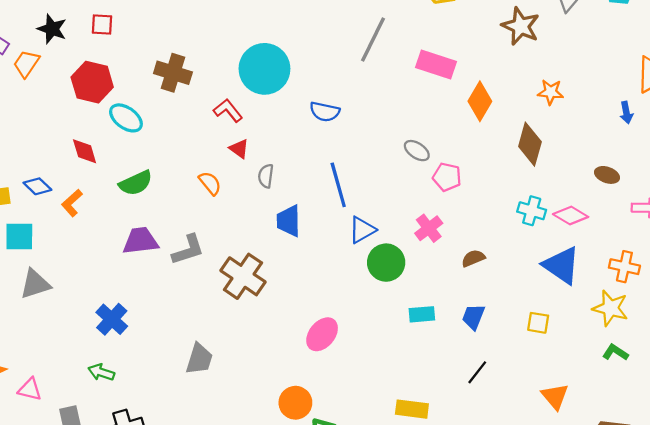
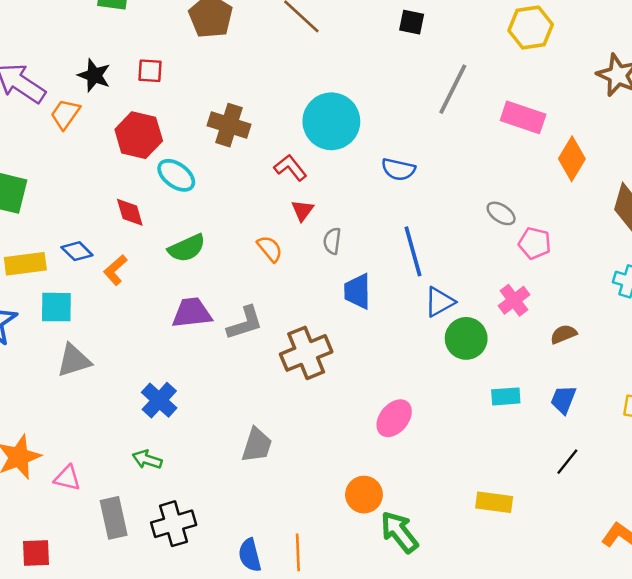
red triangle: (239, 149) -> (302, 210), turned 30
brown cross: (243, 276) -> (306, 353), turned 33

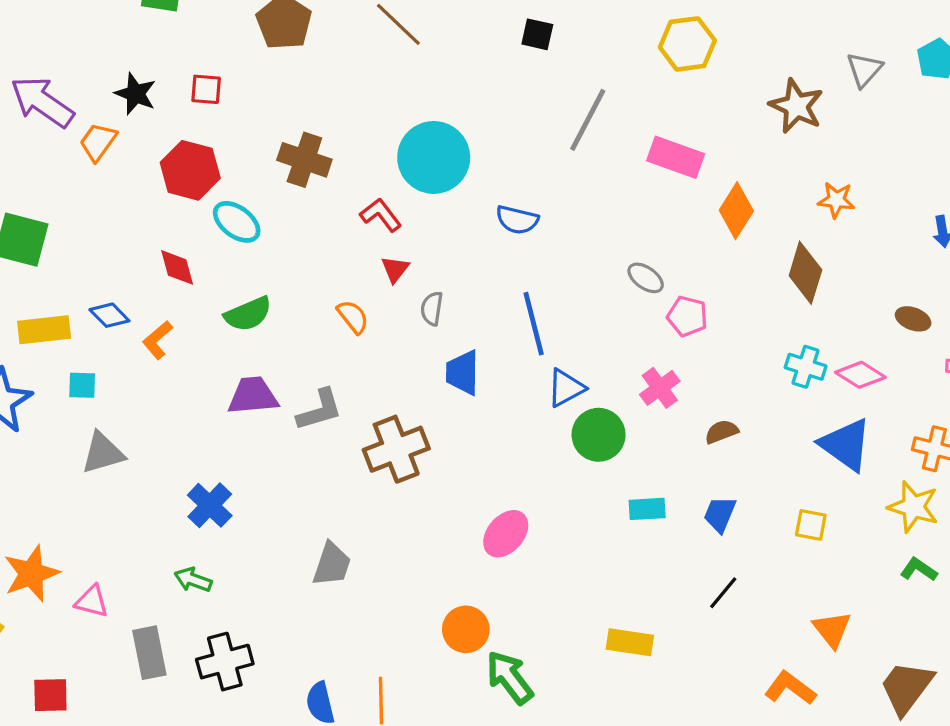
cyan square: (56, 307) -> (82, 385), size x0.7

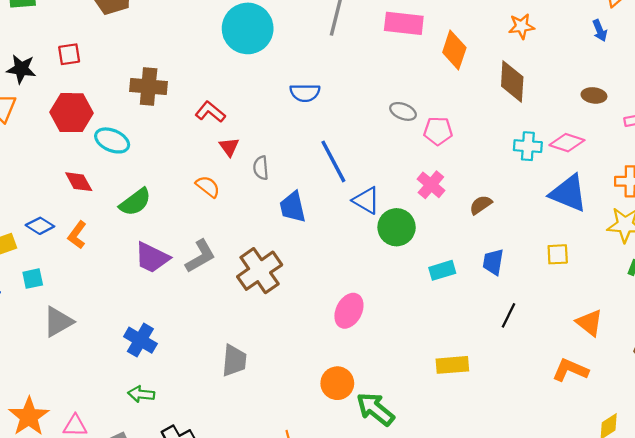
cyan circle: (434, 157) -> (248, 28), moved
blue triangle: (566, 388) -> (366, 200), turned -48
purple trapezoid: (253, 396) -> (152, 258), turned -135

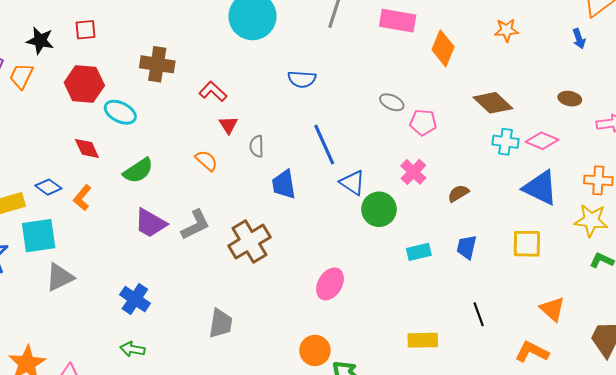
brown diamond: (512, 81) -> (493, 103), moved, turned -54
yellow square: (558, 254) -> (527, 244), size x1.4
cyan square: (33, 279) -> (39, 236), size x1.8
black line: (509, 315) -> (479, 314), moved, turned -50

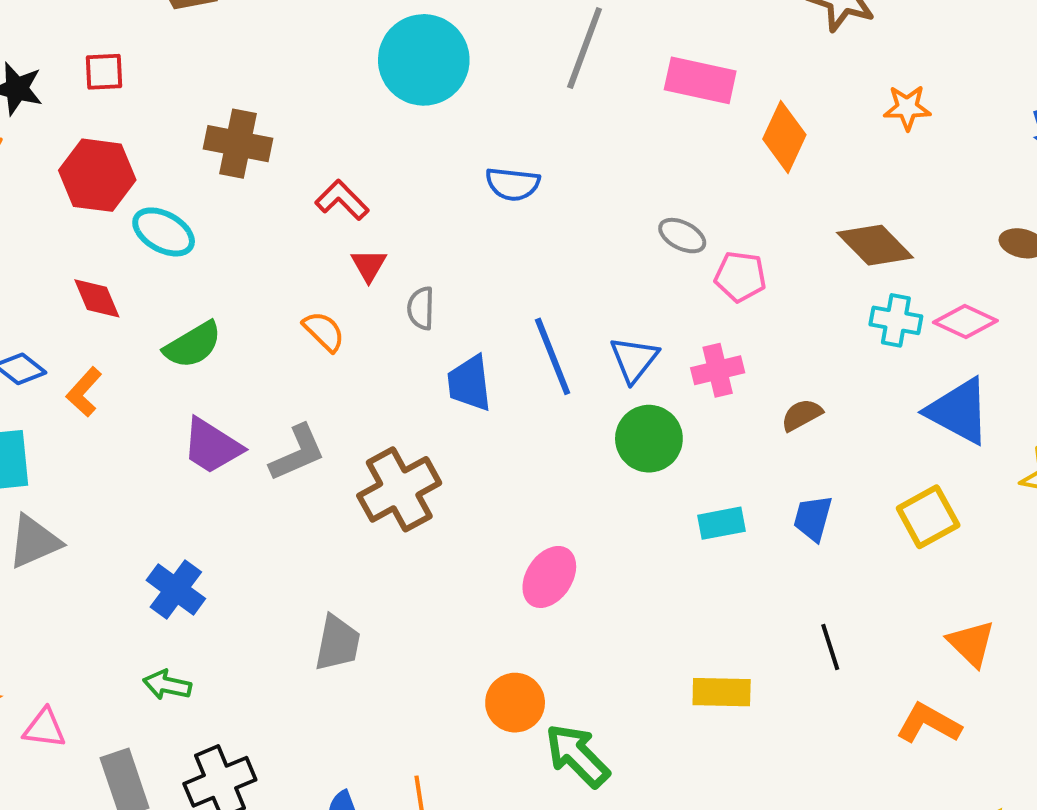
blue line: (324, 145) -> (553, 356), moved
pink cross: (413, 172) -> (718, 370), turned 30
blue triangle: (352, 183) -> (634, 359), moved, turned 32
yellow square: (527, 244) -> (928, 517), turned -32

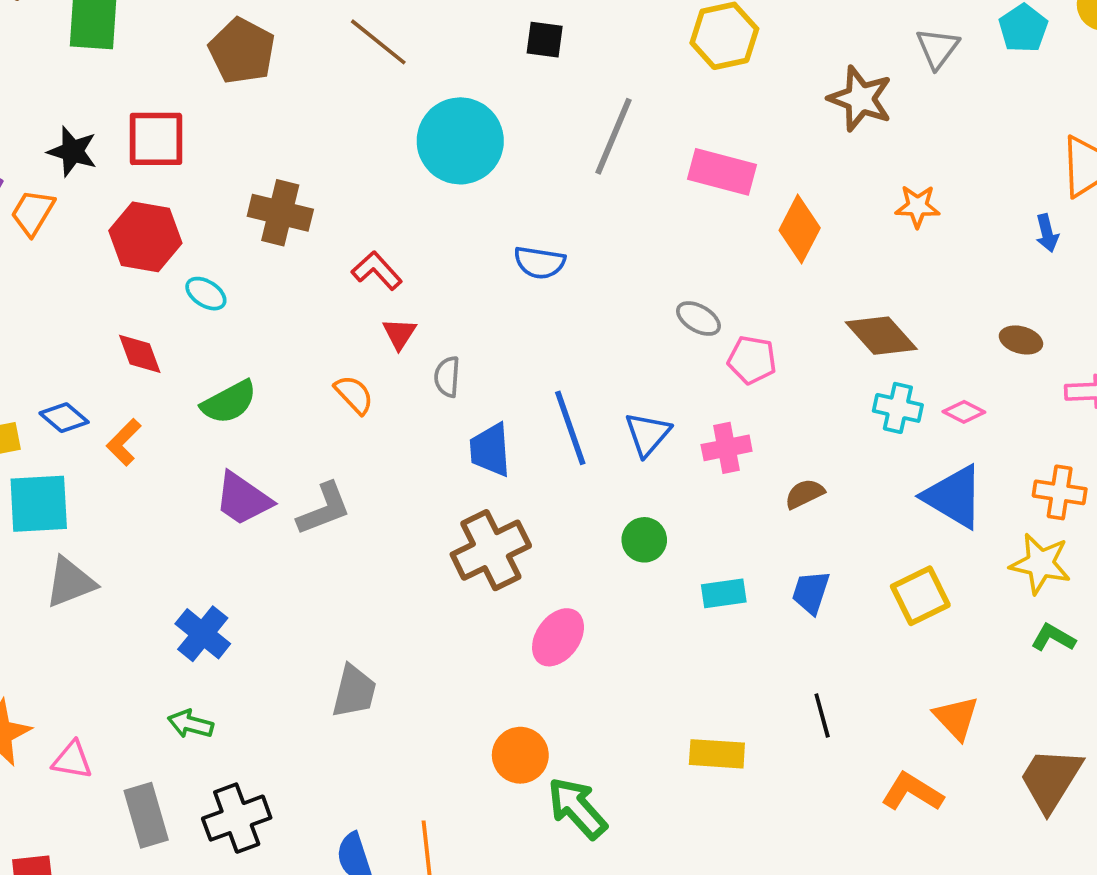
red square: (104, 72) -> (156, 139), size x1.6
cyan ellipse: (164, 232) -> (206, 294), size x0.7
pink diamond: (965, 322) -> (964, 412), size x0.7
green circle: (649, 439) -> (644, 540), moved, size x0.7
brown cross: (399, 489) -> (491, 550), moved

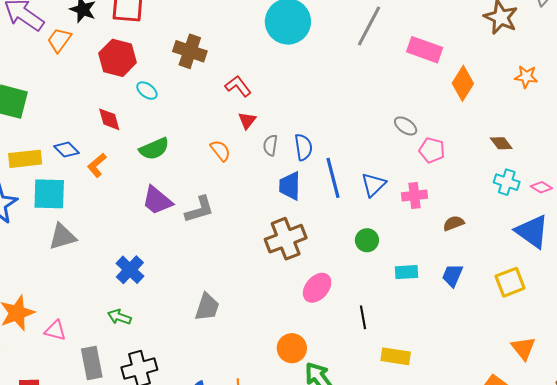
blue semicircle: (540, 262) -> (303, 147), moved, turned -112
brown diamond: (881, 336) -> (501, 143), size x0.6
black line: (822, 716) -> (363, 317), moved

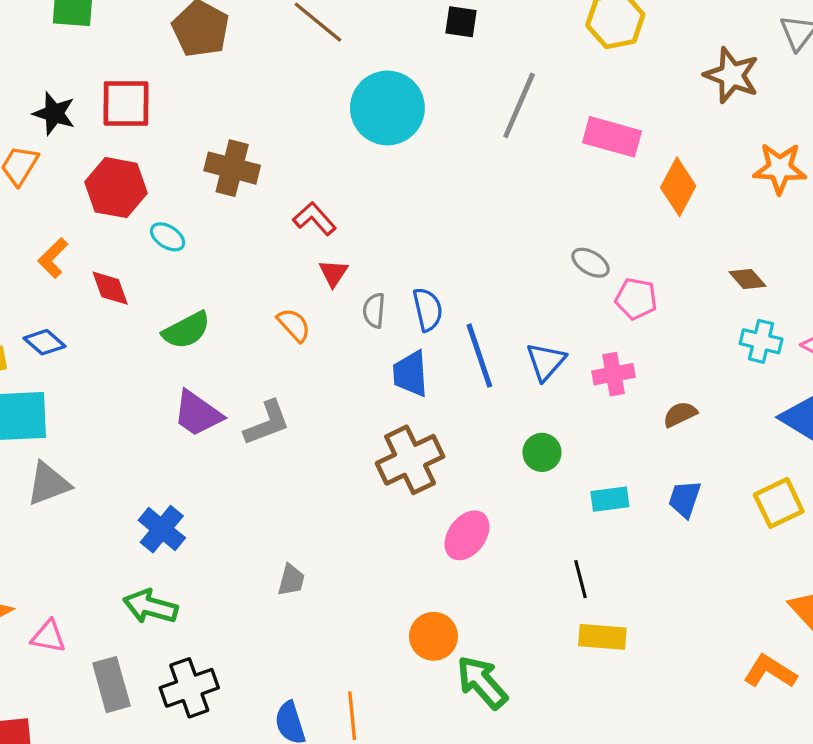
orange star: (526, 77) -> (780, 168), size x1.4
orange L-shape: (97, 165) -> (53, 258), moved
gray trapezoid: (207, 307) -> (291, 580), size x0.7
green arrow: (119, 317) -> (150, 607), size x1.4
black line: (363, 317) -> (581, 579), moved

